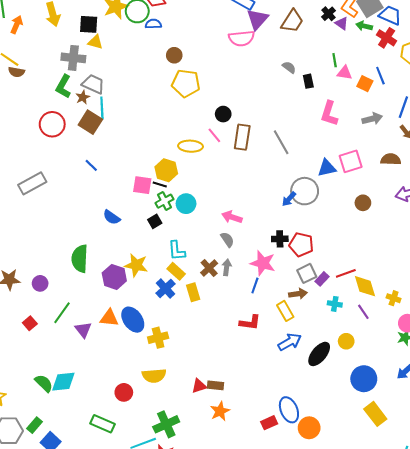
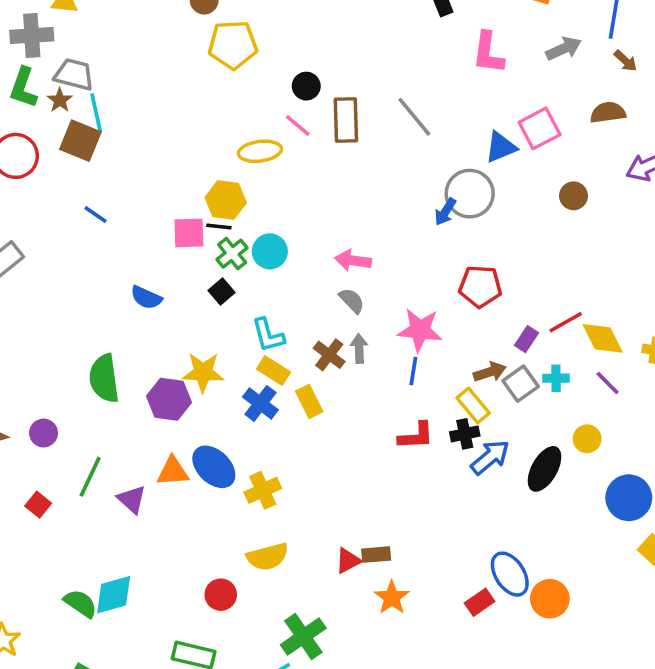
black cross: (280, 239) -> (465, 434), moved
gray square: (307, 273) -> (521, 384), moved

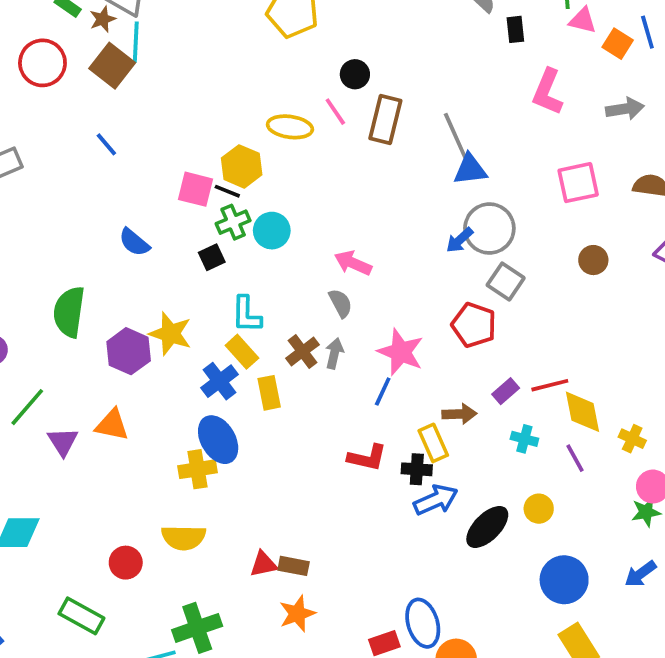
blue triangle: (501, 147) -> (470, 169), moved
gray square: (521, 384) -> (506, 282), moved, turned -36
blue ellipse: (214, 467) -> (218, 440), moved

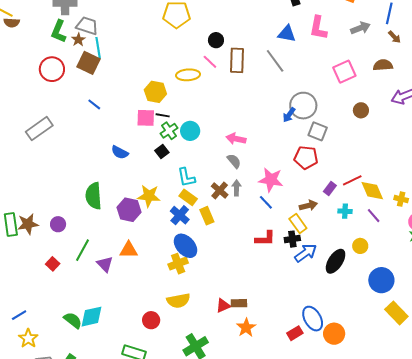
yellow hexagon: (242, 166) -> (155, 92), moved
blue triangle: (470, 169) -> (287, 34), moved, turned 30
blue line: (383, 391) -> (266, 202), turned -56

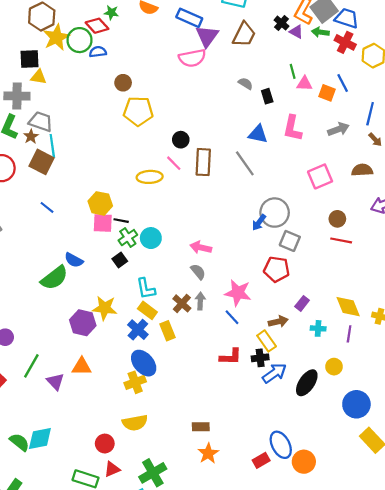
yellow hexagon: (155, 92) -> (100, 203), moved
red line: (352, 180) -> (341, 240), moved, turned 36
green semicircle: (94, 196) -> (54, 278), moved, turned -124
purple line: (374, 216) -> (349, 334), turned 49
red triangle: (223, 306) -> (112, 469), moved

